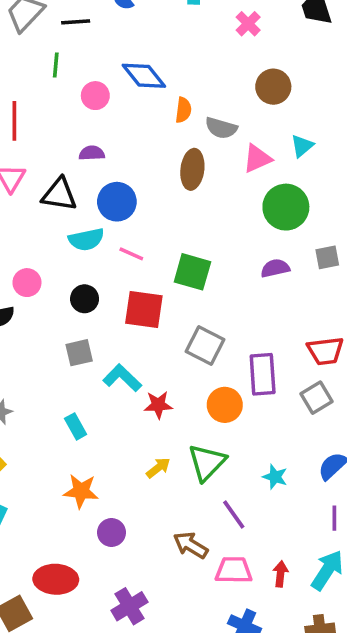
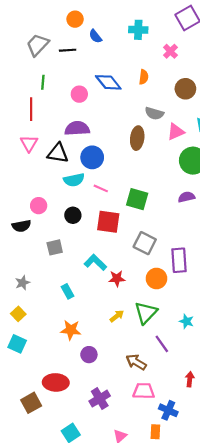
green line: (56, 65) -> (43, 82), moved
orange semicircle: (183, 110) -> (144, 77), moved
purple semicircle: (92, 153) -> (77, 128), size x1.6
gray square: (79, 353) -> (55, 247), moved
pink trapezoid: (234, 570) -> (144, 391), moved

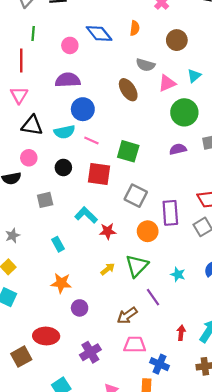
brown ellipse: (137, 138) -> (128, 90), turned -40
black triangle: (58, 153) -> (32, 125), moved
brown arrow: (136, 362) -> (127, 315), turned -66

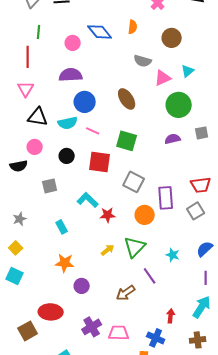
brown ellipse: (128, 90) -> (127, 99), moved
red arrow: (181, 333) -> (171, 316), moved
pink trapezoid: (135, 345) -> (119, 333), moved

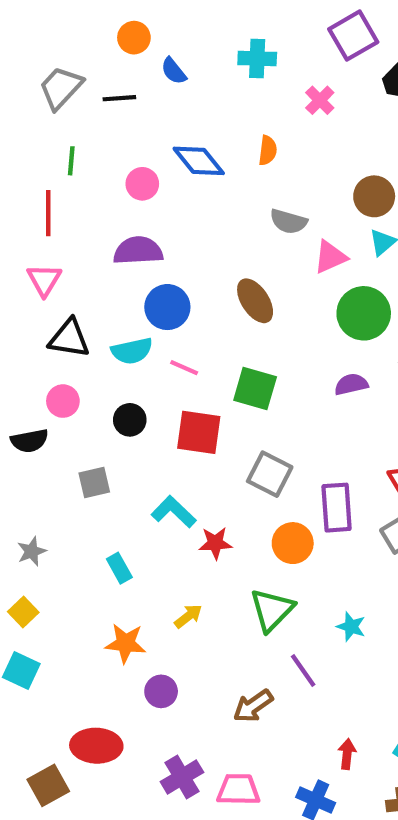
brown circle: (172, 38) -> (374, 196), moved
yellow arrow: (108, 250) -> (188, 616), moved

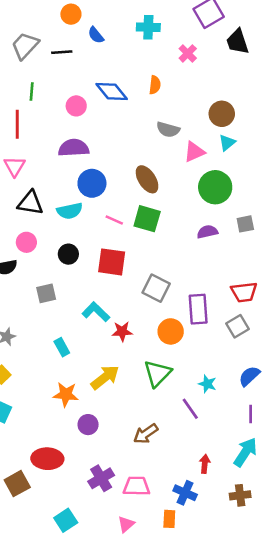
pink line: (184, 368) -> (114, 220), moved
green square: (255, 389) -> (147, 219), moved
yellow arrow: (188, 616) -> (105, 377), size x1.6
purple line: (303, 670) -> (190, 409), moved

